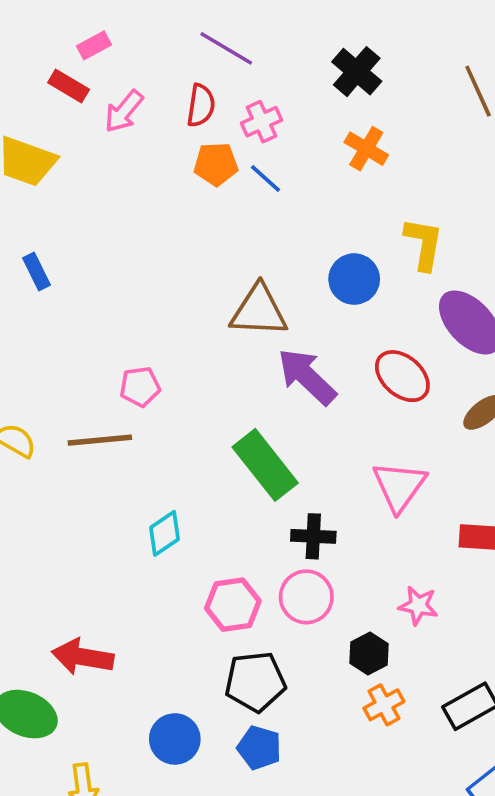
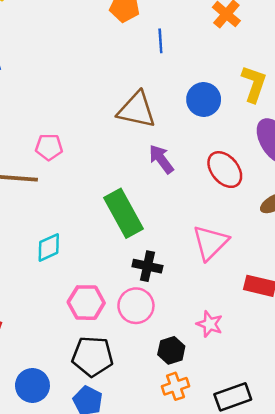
blue line: (265, 179) -> (160, 41), moved, turned 35
purple arrow: (307, 377) -> (161, 159), size x0.7

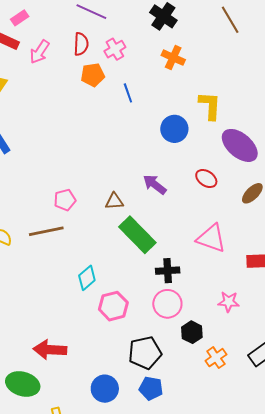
brown triangle: (137, 110) -> (114, 201), moved, size x0.6
red ellipse: (225, 170) -> (206, 179), size x0.7
pink triangle: (210, 243) -> (211, 238), turned -40
pink hexagon: (86, 303) -> (113, 306), moved
black hexagon: (171, 350) -> (192, 332), moved

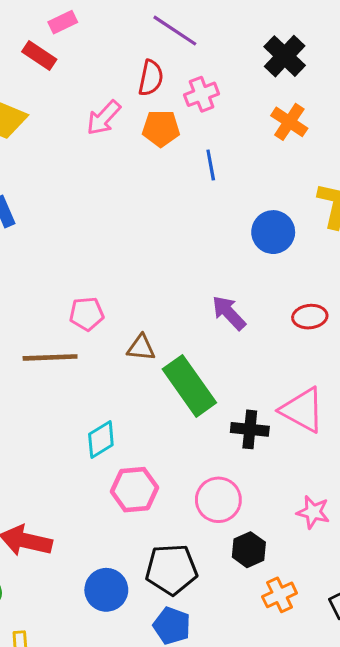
pink arrow: (40, 52) -> (104, 118), moved
red ellipse: (206, 179) -> (310, 317), turned -50
brown triangle: (114, 201) -> (141, 348), moved
black cross: (168, 271) -> (250, 429), moved
blue circle: (105, 389) -> (106, 590), moved

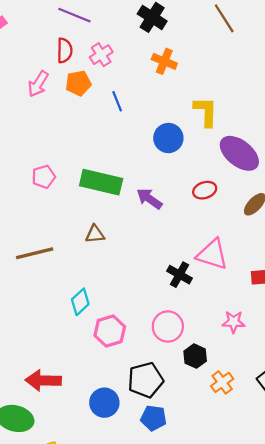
pink pentagon: (87, 314) -> (44, 177), moved
green rectangle: (189, 386) -> (101, 182), moved, turned -30
black cross: (250, 429) -> (179, 275), turned 35

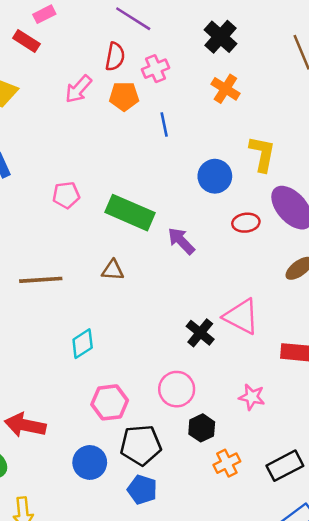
red ellipse: (205, 190) -> (246, 223), moved
pink hexagon: (110, 331) -> (110, 402), moved

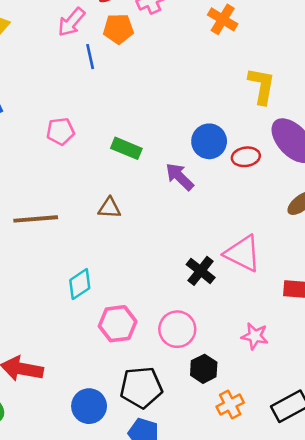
blue line: (164, 124) -> (90, 57), moved
blue circle: (215, 176) -> (209, 141), moved
green rectangle: (130, 213) -> (126, 148), size x0.6
pink hexagon: (110, 402) -> (118, 324), moved

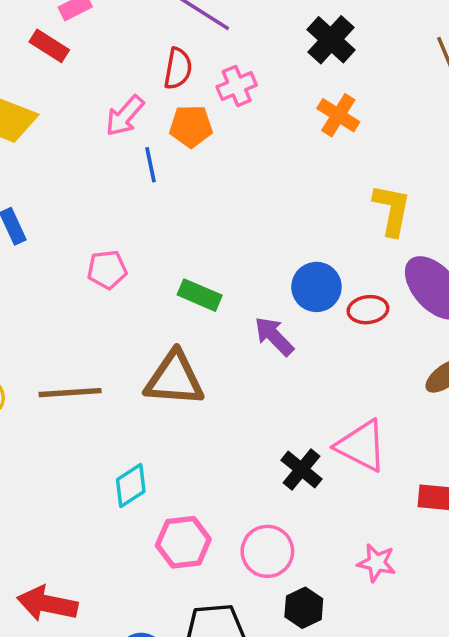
brown triangle: (109, 208) -> (174, 379), size x1.8

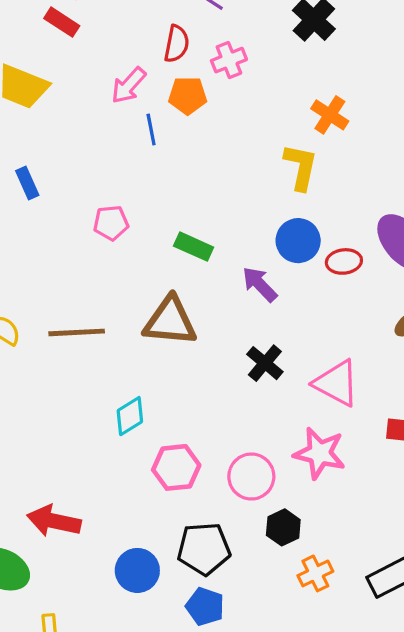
orange cross: (338, 115) -> (330, 115), moved
yellow L-shape: (392, 210) -> (301, 167), moved
black cross: (302, 470) -> (265, 363), moved
pink star: (377, 563) -> (320, 453), moved, size x1.5

